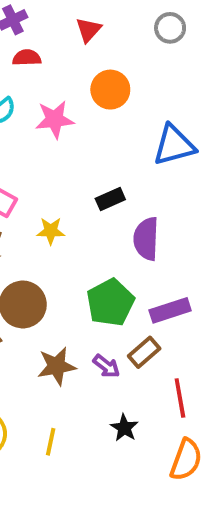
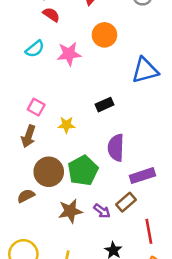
red semicircle: (27, 58) -> (51, 15), turned 36
purple semicircle: (146, 239) -> (116, 148), moved
green pentagon: (110, 302) -> (83, 170), moved

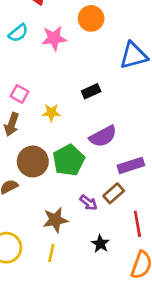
purple semicircle: (116, 148) -> (103, 136), turned -120
brown star: (70, 211) -> (55, 220), moved

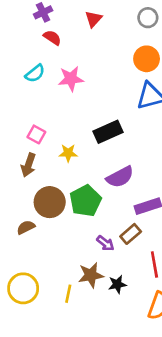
orange circle: (91, 18) -> (147, 59), moved
black rectangle: (91, 91) -> (108, 132), size x1.5
brown star: (55, 220) -> (91, 275), moved
black star: (100, 244) -> (117, 284), turned 30

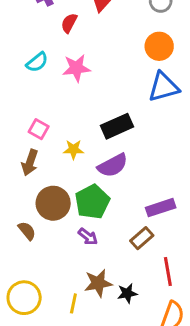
red semicircle: (52, 38) -> (69, 23), moved, turned -96
purple semicircle: (120, 177) -> (113, 165), moved
brown semicircle: (26, 227) -> (27, 231), turned 78
purple arrow: (105, 243) -> (88, 237), moved

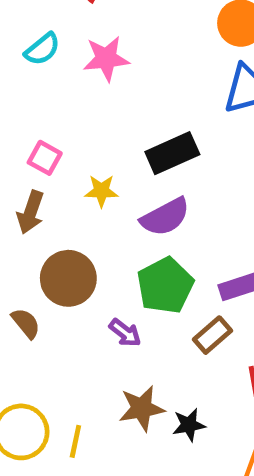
green pentagon: (92, 202) -> (165, 285), moved
yellow line: (73, 303) -> (75, 441), moved

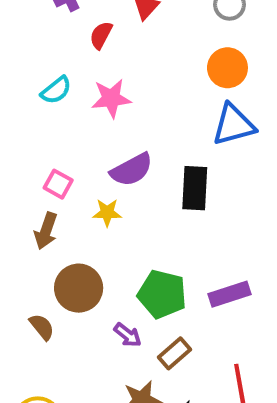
black rectangle: (172, 153) -> (195, 188), moved, turned -63
purple semicircle: (165, 217) -> (132, 170), moved
green pentagon: (165, 285) -> (162, 294), turned -30
brown rectangle: (213, 335) -> (174, 353), moved

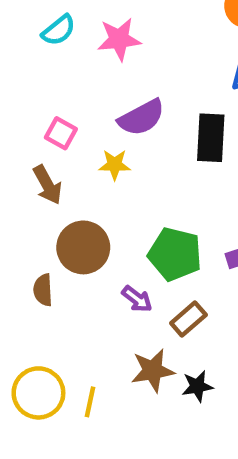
brown arrow: (46, 231) -> (47, 185), turned -48
brown semicircle: (42, 327) -> (43, 290), turned -144

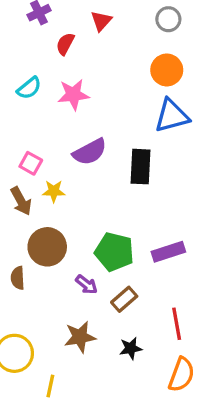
yellow star: (115, 165) -> (54, 191), moved
brown star: (153, 371) -> (80, 337), moved
yellow line: (90, 402) -> (50, 386), moved

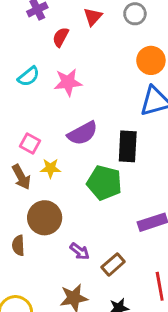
gray circle: (168, 19) -> (135, 14), moved
green pentagon: (114, 252) -> (104, 183), moved

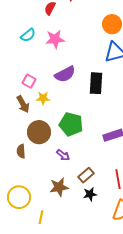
green pentagon: (104, 183) -> (71, 124), moved
brown rectangle: (113, 264) -> (86, 175), moved

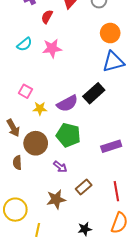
purple semicircle: (65, 74) -> (67, 103), moved
black rectangle: (96, 83) -> (94, 93), turned 45
brown arrow: (23, 104) -> (13, 128), moved
black star: (90, 194) -> (85, 229), moved

